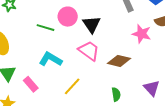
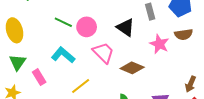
pink circle: (68, 17) -> (87, 27), moved
black triangle: (91, 24) -> (126, 27), moved, turned -30

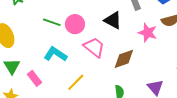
brown diamond: (132, 68) -> (124, 59), turned -35

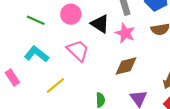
pink circle: (75, 24) -> (71, 14), moved
pink star: (148, 33) -> (125, 33), moved
brown diamond: (124, 59) -> (126, 66), moved

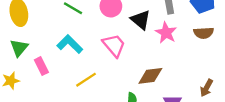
brown diamond: (126, 66) -> (150, 76), moved

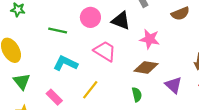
pink star: (166, 33) -> (150, 39), moved
pink rectangle: (41, 66) -> (54, 97), moved
brown diamond: (150, 76) -> (146, 67), turned 35

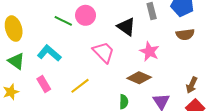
pink circle: (90, 17) -> (86, 15), moved
cyan L-shape: (65, 63) -> (49, 53), moved
green triangle: (22, 81) -> (16, 61), turned -30

